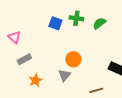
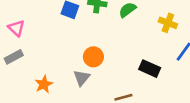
gray rectangle: (24, 59) -> (14, 57), moved

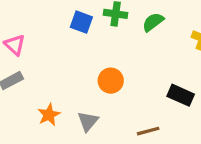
gray triangle: (82, 78) -> (88, 121), moved

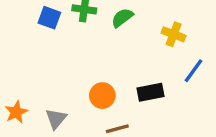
orange circle: (111, 81) -> (102, 96), moved
black rectangle: (181, 95) -> (150, 92), turned -35

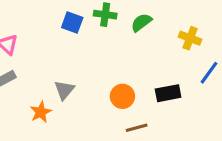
gray triangle: (56, 119) -> (64, 90), moved

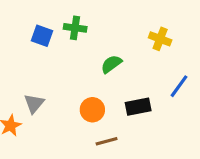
green semicircle: (141, 22) -> (111, 64), moved
yellow cross: (190, 38) -> (160, 39), moved

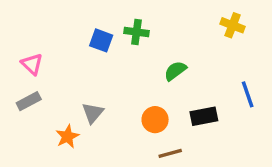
yellow cross: (160, 39) -> (233, 25), moved
blue line: (179, 86) -> (248, 94), turned -55

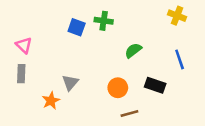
blue line: (248, 94) -> (180, 59), moved
gray rectangle: (29, 101) -> (21, 74), turned -60
black rectangle: (204, 116) -> (155, 85), turned 30

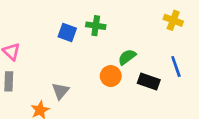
black rectangle: (155, 85) -> (149, 81), moved
orange circle: (118, 88) -> (111, 76), moved

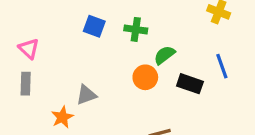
green cross: (96, 26) -> (136, 29), moved
gray triangle: (60, 91) -> (86, 95), turned 30

